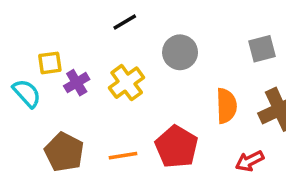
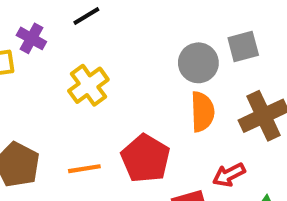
gray circle: (180, 52) -> (198, 63), moved
purple cross: (77, 83) -> (31, 38), moved, turned -30

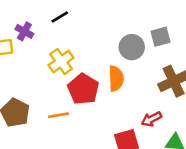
orange semicircle: (202, 112) -> (116, 79), moved
red pentagon: (145, 159) -> (83, 89), moved

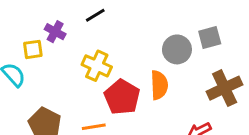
yellow cross: (61, 62) -> (97, 66), turned -30

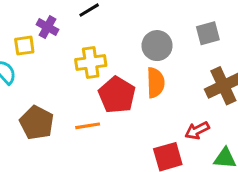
gray circle: (177, 49) -> (157, 46), moved
yellow cross: (97, 66) -> (91, 63), turned -32

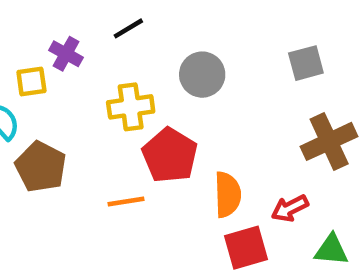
gray circle: (157, 46) -> (202, 75), moved
orange semicircle: (155, 83) -> (228, 195), moved
brown pentagon: (37, 123) -> (41, 167), moved

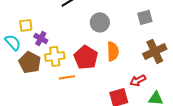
purple cross: (66, 54) -> (41, 38), moved
yellow cross: (131, 107) -> (55, 56), moved
orange semicircle: (228, 195) -> (113, 51), moved

